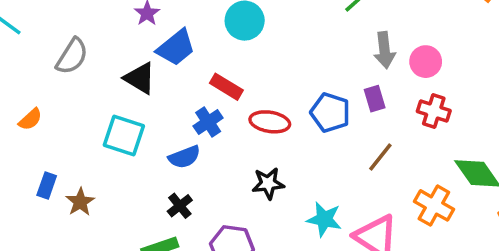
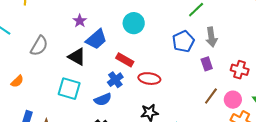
pink circle: (426, 62) -> (233, 100), moved
blue pentagon: (330, 112) -> (183, 41), moved, turned 30

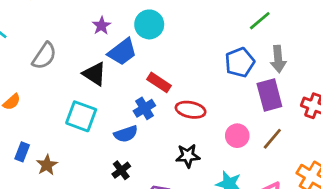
cyan circle: (134, 23) -> (149, 24), moved
purple rectangle: (207, 64) -> (269, 95), size x1.6
pink circle: (233, 100) -> (237, 136), moved

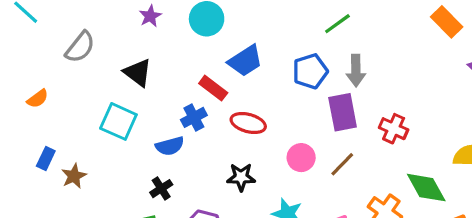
blue trapezoid: (122, 52) -> (245, 61), moved

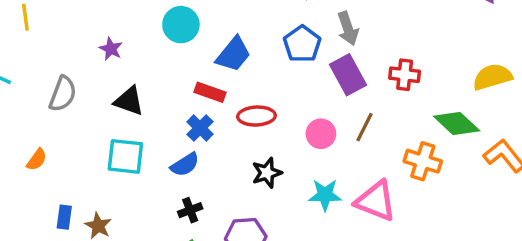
purple star: (150, 16) -> (111, 49), moved
black cross: (161, 189) -> (190, 210), turned 30

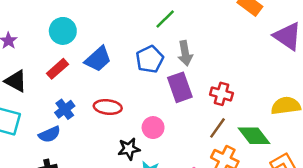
red rectangle: (210, 92) -> (57, 69), moved, turned -70
brown line: (364, 127) -> (217, 128), moved
black star: (267, 173) -> (129, 149), moved

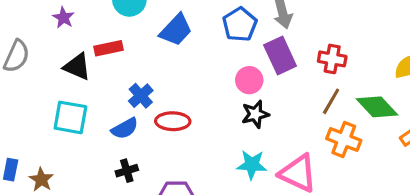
red rectangle: (57, 69) -> (108, 48), moved, turned 35
red ellipse: (108, 107) -> (173, 121), moved
pink circle: (153, 128) -> (249, 80), moved
black star: (129, 149) -> (255, 114), moved

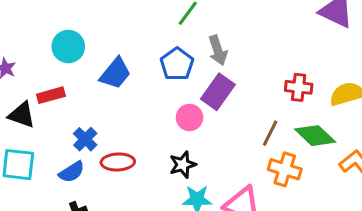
purple rectangle: (280, 56) -> (218, 92), turned 64
red cross: (332, 59) -> (299, 87), moved
black star: (255, 114) -> (183, 165), moved

